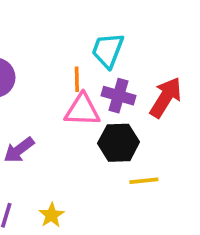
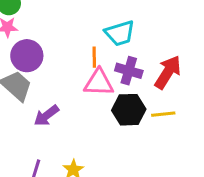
cyan trapezoid: (108, 50) -> (120, 33), turned -128
yellow line: (144, 181) -> (163, 114), moved

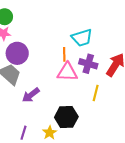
black hexagon: (129, 110) -> (66, 117), moved
yellow line: (163, 114) -> (96, 93), moved, turned -70

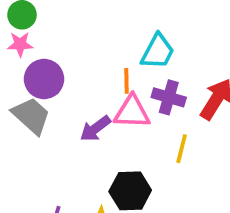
cyan trapezoid: (82, 38) -> (158, 52), turned -45
purple arrow: (31, 95) -> (95, 129), moved

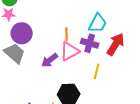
cyan trapezoid: (158, 52) -> (98, 23), moved
pink triangle: (132, 112) -> (70, 51), turned -30

